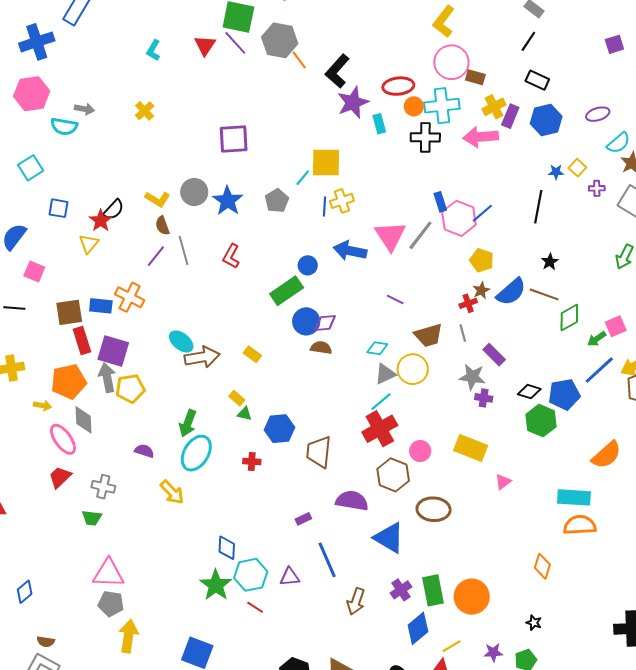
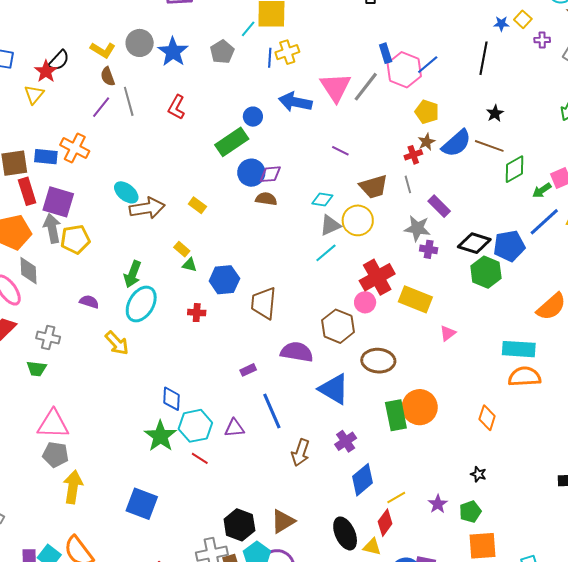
black diamond: (529, 392) -> (474, 243), size x1.4
red cross: (380, 429) -> (377, 277), moved
green rectangle: (433, 590) -> (396, 415), moved
orange circle: (472, 597) -> (420, 407), moved
purple star: (493, 652) -> (438, 504), turned -30

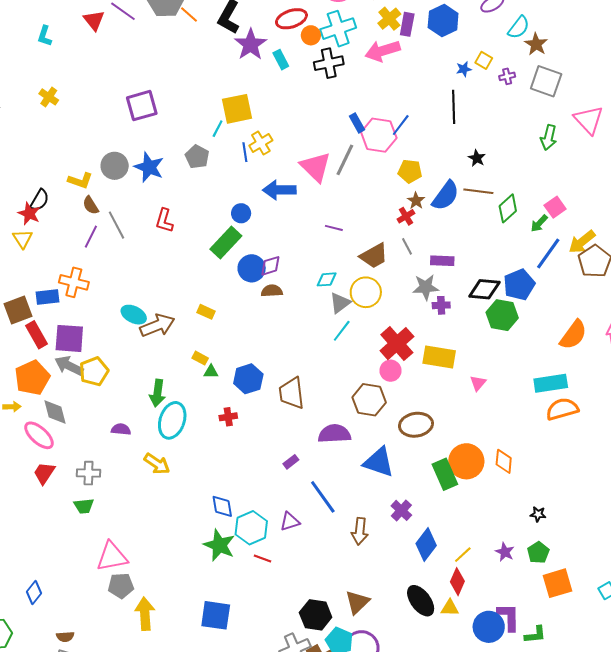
purple rectangle: (439, 206) -> (442, 261), turned -30
gray arrow: (52, 228) -> (69, 366), turned -40
orange diamond: (487, 418) -> (504, 461), moved

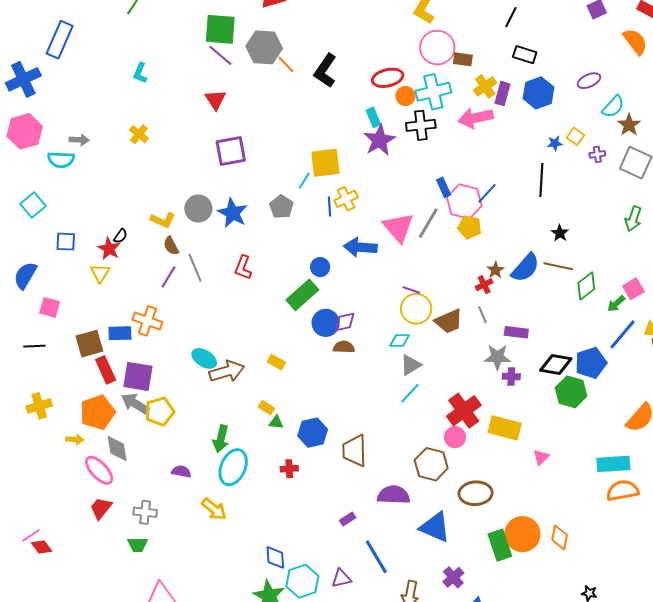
red triangle: (94, 20) -> (215, 100), moved
purple star: (251, 44) -> (379, 140), moved
yellow pentagon: (410, 171) -> (469, 227), moved
black semicircle: (39, 200) -> (121, 236), size x0.7
yellow circle: (366, 292) -> (416, 309), moved

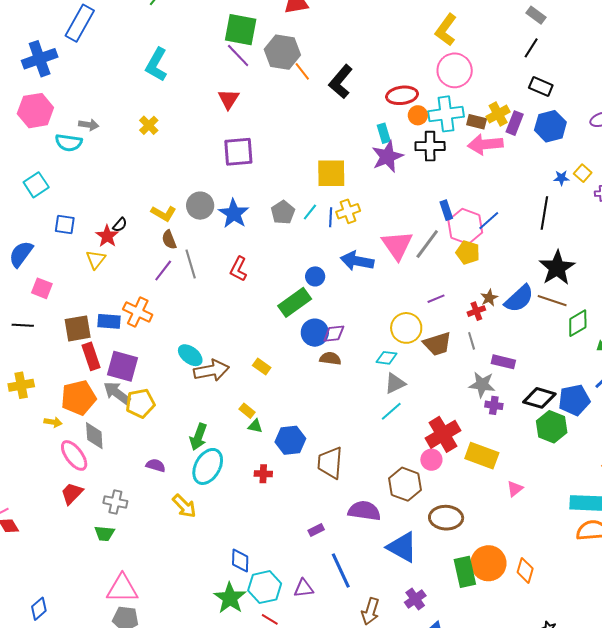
brown rectangle: (463, 59) -> (477, 122), moved
cyan L-shape: (140, 73) -> (156, 65), size x1.6
cyan line: (304, 181) -> (310, 212), moved
black star: (560, 233) -> (557, 268), size x2.0
purple line: (411, 290) -> (436, 299), moved, turned -48

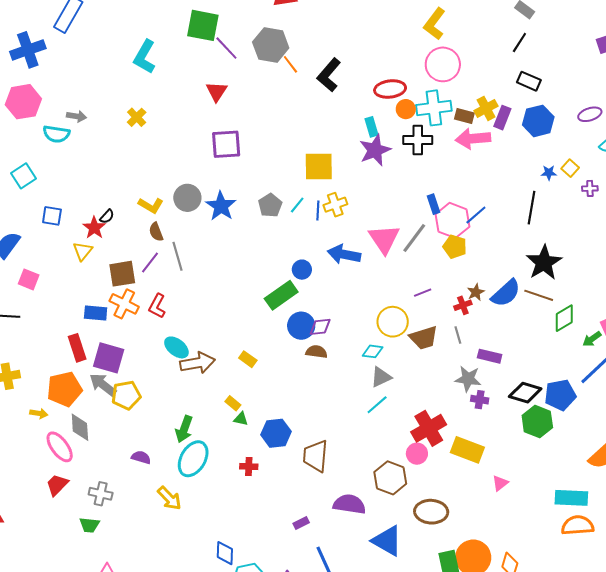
green square: (241, 30) -> (203, 25), moved
red L-shape: (238, 269) -> (157, 306), moved
brown square: (78, 328) -> (122, 274), moved

